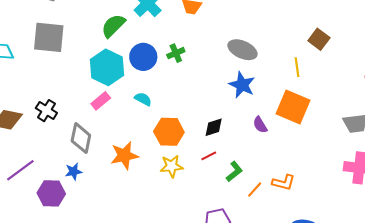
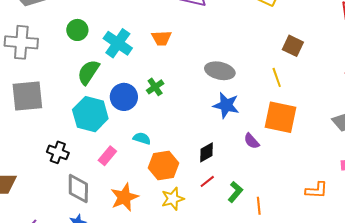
cyan semicircle: (143, 99) -> (142, 138), moved
pink rectangle: (101, 101) -> (107, 156), moved
black cross: (46, 111) -> (58, 152), moved
orange L-shape: (283, 182) -> (317, 190), moved
orange line: (255, 190) -> (259, 206), turned -36

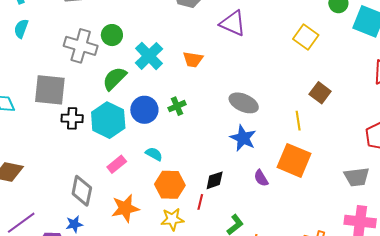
gray cross: (21, 42) -> (81, 46), moved
black cross: (58, 152) -> (72, 118), moved, turned -30
red line: (207, 181) -> (200, 202), moved, turned -49

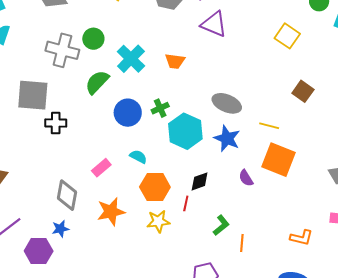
cyan hexagon: (108, 120) -> (185, 131), moved
yellow line: (298, 121) -> (269, 126), moved, turned -66

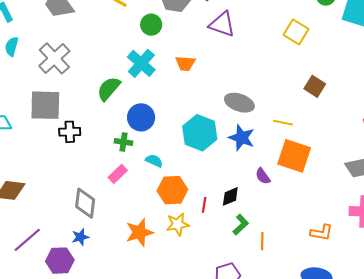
green circle: (93, 39) -> (151, 25), moved
gray cross: (62, 50) -> (54, 58), moved, turned 36
green cross: (160, 108) -> (123, 142), moved, turned 36
black diamond: (200, 181) -> (230, 196), moved
orange star: (111, 212) -> (139, 232), moved

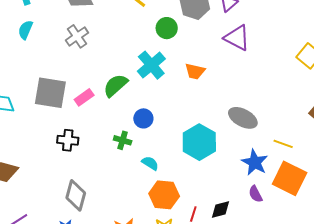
gray cross: (54, 58) -> (77, 36), moved, size x0.7
blue circle: (141, 117) -> (143, 118), size x0.7
black cross: (70, 132) -> (68, 140), moved
blue star: (242, 138) -> (255, 162), moved
pink rectangle: (118, 174) -> (84, 97), moved

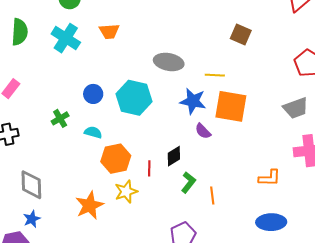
green semicircle: (115, 85) -> (20, 32), moved, turned 152
blue circle: (143, 118) -> (93, 94), moved
green cross: (123, 140) -> (60, 118), turned -30

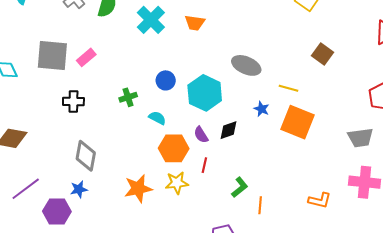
blue star: (193, 101) -> (262, 109), size x0.6
purple semicircle: (203, 131) -> (201, 135), moved
black diamond: (174, 156) -> (229, 130), moved

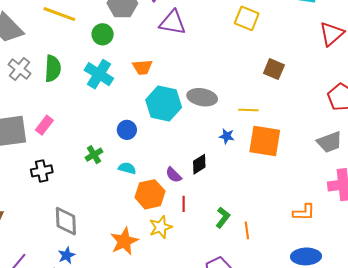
cyan hexagon: (205, 93) -> (164, 104), moved

